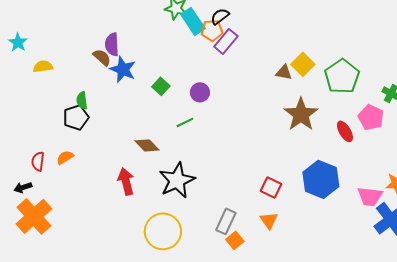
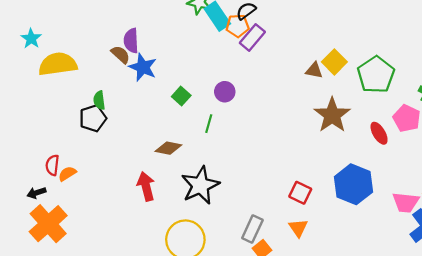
yellow semicircle: (43, 66) -> (58, 64), size x1.8
green square: (161, 86) -> (181, 96), moved
green line: (185, 122) -> (209, 124), turned -48
brown diamond: (147, 145) -> (168, 148), turned -35
orange semicircle: (65, 157) -> (67, 174), moved

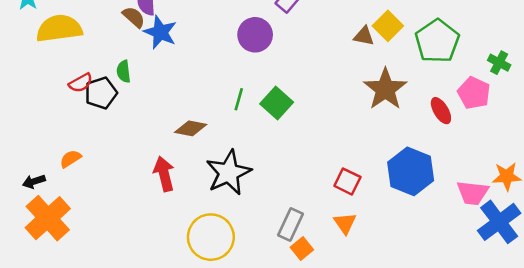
purple circle: (225, 92) -> (255, 35), moved, size x1.4
green square: (181, 96) -> (277, 103), moved, size x1.4
green semicircle: (99, 100) -> (124, 71), moved
red semicircle: (52, 165) -> (81, 83), moved, turned -126

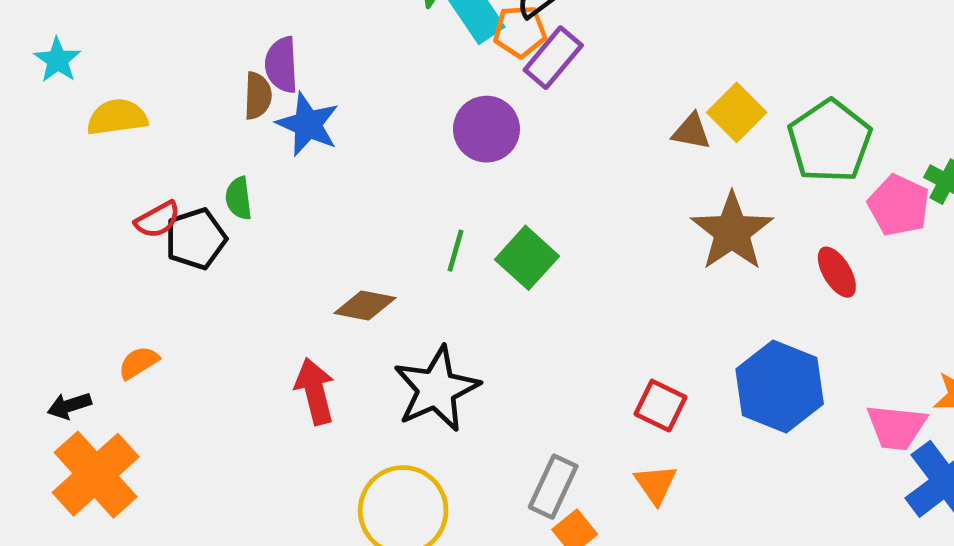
brown semicircle: (134, 17) -> (258, 96), turned 50
yellow semicircle: (59, 28) -> (117, 117), size x0.7
pink pentagon: (474, 93) -> (899, 205), moved

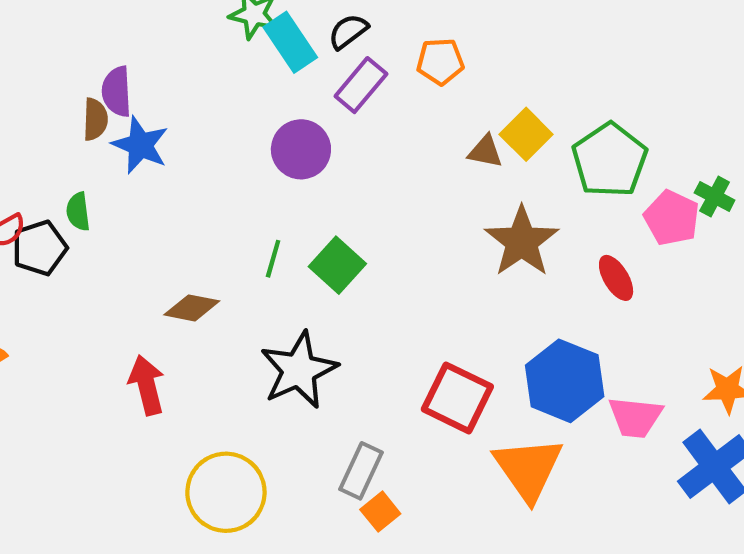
orange pentagon: (520, 31) -> (440, 61), moved
black star: (436, 389) -> (299, 370), moved
red square: (660, 406) -> (457, 398), size x1.5
pink trapezoid: (896, 427) -> (635, 417), moved
orange triangle: (656, 484) -> (528, 469), moved, size x1.8

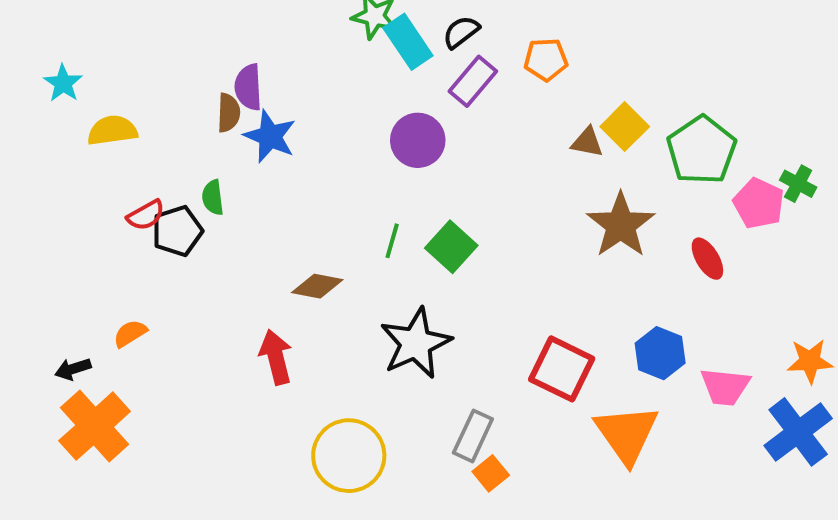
blue hexagon: (565, 381) -> (660, 353), size x0.7

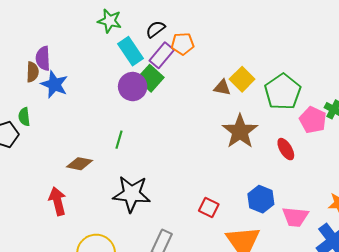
cyan rectangle: (408, 42) -> (130, 51), moved
orange pentagon: (546, 60) -> (183, 44), moved
green square: (451, 247) -> (150, 78), moved
black star: (416, 343) -> (132, 194), turned 30
red square: (562, 369) -> (209, 207), size x0.6

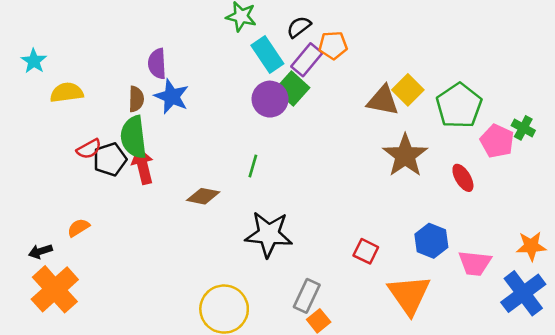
brown semicircle: (33, 72) -> (136, 99), moved
brown triangle: (222, 88) -> (383, 100), size x1.5
green semicircle: (24, 117) -> (134, 137), size x1.8
red arrow: (58, 201) -> (143, 166), moved

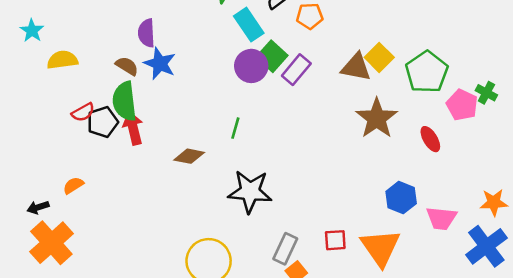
purple rectangle: (307, 60) -> (296, 70), moved
brown semicircle: (136, 99) -> (127, 66), turned -60
red square: (366, 251) -> (335, 240), moved, turned -30

